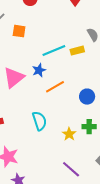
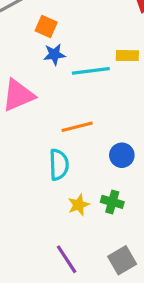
yellow rectangle: (77, 51) -> (127, 56), moved
blue star: (39, 70) -> (54, 54), moved
cyan semicircle: (39, 121) -> (59, 165), moved

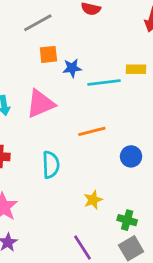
orange square: (46, 27) -> (48, 54), moved, turned -30
cyan semicircle: (59, 165) -> (51, 165), moved
green cross: (112, 202) -> (127, 220), moved

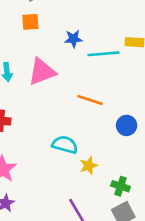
orange square: (48, 54) -> (30, 22), moved
orange line: (92, 131) -> (90, 100), turned 30
cyan semicircle: (51, 165) -> (65, 145), moved, turned -75

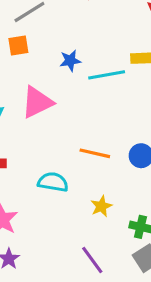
orange line: (90, 100) -> (95, 153), moved
cyan semicircle: (65, 145) -> (53, 182), moved

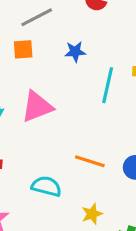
blue star: (70, 61) -> (75, 52), moved
cyan line: (107, 75) -> (108, 85), turned -72

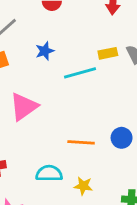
cyan line: (108, 85) -> (80, 73), turned 76
yellow star: (92, 214) -> (83, 186), moved, turned -30

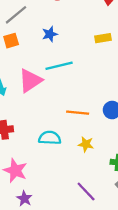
cyan line: (80, 73) -> (59, 66), moved
yellow star: (83, 186) -> (86, 144), moved

